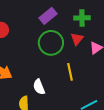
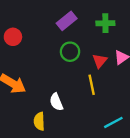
red triangle: (77, 39) -> (100, 61), moved
green circle: (51, 43) -> (70, 52), size x0.7

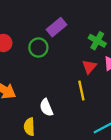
green cross: (105, 23) -> (97, 41), moved, turned 30
green circle: (70, 52) -> (38, 48), moved

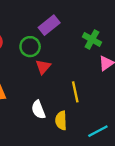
red triangle: (89, 67) -> (43, 67), moved
yellow semicircle: (29, 127) -> (61, 120), moved

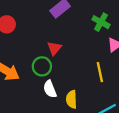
green circle: (30, 47) -> (42, 66), moved
yellow line: (75, 92) -> (100, 72), moved

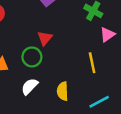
white semicircle: (50, 89) -> (30, 86), moved, turned 66

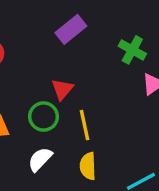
yellow line: (92, 63) -> (85, 125), moved

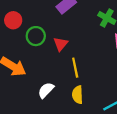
green circle: (44, 117) -> (36, 36), moved

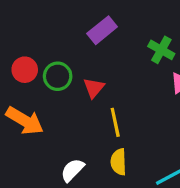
red circle: (13, 20) -> (25, 70), moved
white semicircle: (46, 90) -> (72, 170), moved

